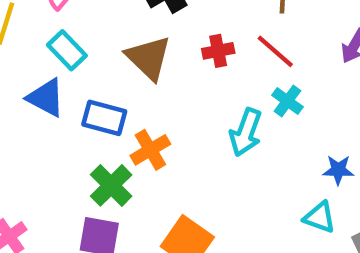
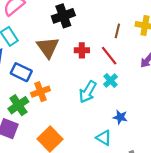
blue star: (338, 170) -> (120, 117), moved
cyan triangle: (320, 217) -> (104, 138), moved

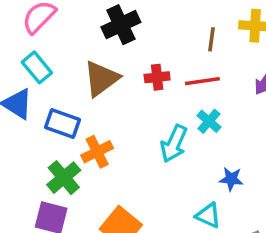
brown triangle: (48, 47) -> (101, 78), turned 35
red line: (109, 56) -> (202, 81), turned -54

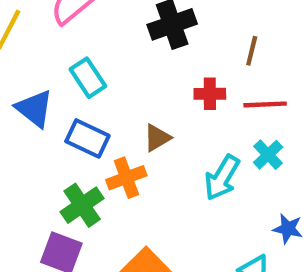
brown line: (211, 39) -> (252, 51), moved
cyan rectangle: (37, 67) -> (88, 78), moved
brown triangle: (101, 78) -> (157, 138), moved, size x0.6

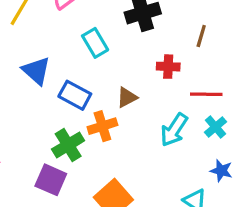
cyan rectangle: (88, 78) -> (95, 43), moved
red line: (265, 104) -> (206, 94), moved
cyan cross: (268, 155) -> (216, 127), moved

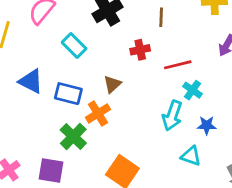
cyan arrow: (174, 130) -> (172, 116), moved
purple square: (51, 180) -> (51, 171), moved

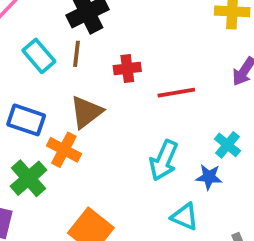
brown line: (161, 17) -> (76, 54), moved
brown triangle: (112, 84) -> (86, 112), size x1.4
cyan cross: (192, 90) -> (227, 145), moved
orange cross: (98, 113) -> (64, 150), turned -35

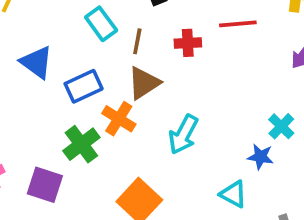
brown line: (76, 54) -> (137, 41), moved
red line: (176, 93) -> (238, 24), moved
blue rectangle: (26, 120) -> (84, 86), turned -48
cyan arrow: (164, 160) -> (183, 134), moved

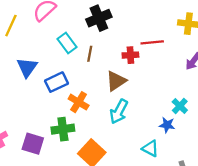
red cross: (188, 43) -> (130, 55), moved
blue triangle: (37, 62) -> (27, 67), turned 30
brown triangle: (144, 83) -> (116, 81), moved
green cross: (81, 144) -> (63, 129), moved, turned 30

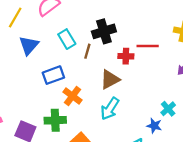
black cross: (99, 18) -> (104, 31), moved
blue triangle: (27, 67) -> (29, 45), moved

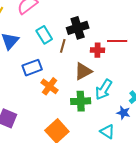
cyan arrow: (110, 109) -> (104, 89), moved
green cross: (55, 120) -> (81, 101), moved

